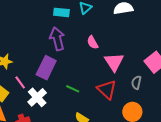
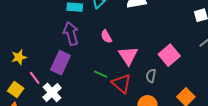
green line: (73, 89) -> (101, 74), moved

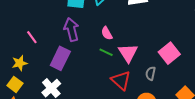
yellow star: (19, 57) -> (20, 63), moved
green line: (101, 74) -> (106, 52), moved
pink line: (35, 78) -> (32, 37), moved

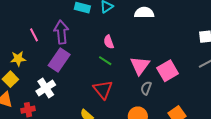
purple arrow: (71, 30) -> (61, 32), moved
pink triangle: (128, 53) -> (140, 66), moved
red triangle: (121, 80) -> (103, 90), moved

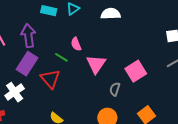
green line: (105, 61) -> (61, 57), moved
pink triangle: (140, 66) -> (96, 64), moved
red triangle: (103, 90) -> (50, 79), moved

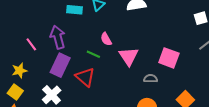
pink square: (136, 71) -> (169, 58), turned -30
gray semicircle: (115, 89) -> (151, 79), turned 80

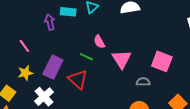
purple arrow: (58, 37) -> (50, 22), moved, size x0.7
yellow star: (19, 71) -> (25, 73), moved

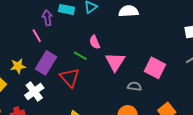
pink line: (24, 46) -> (37, 36), moved

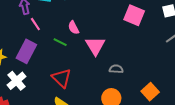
pink line: (37, 36) -> (35, 24), moved
pink square: (155, 68) -> (134, 15), moved
red triangle: (70, 78) -> (61, 78), moved

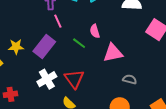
pink triangle: (95, 46) -> (113, 53), turned 40
white cross: (17, 81) -> (47, 79), moved

